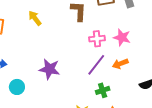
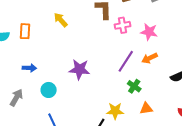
pink cross: (97, 39) -> (123, 25), moved
green cross: (103, 90) -> (134, 86), turned -32

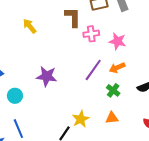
green cross: (134, 86) -> (113, 90), moved
yellow star: (115, 111) -> (81, 119), turned -30

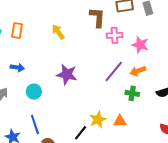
yellow arrow: (30, 26) -> (58, 32), moved
green cross: (113, 90) -> (132, 93), turned -32
orange triangle: (112, 118) -> (120, 121), moved

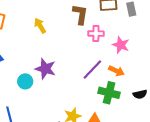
orange arrow: (138, 71) -> (116, 71), turned -140
cyan circle: (34, 92) -> (25, 81), moved
green cross: (132, 93) -> (109, 93), size x1.5

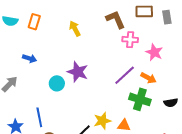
brown L-shape: (80, 14) -> (116, 19), turned -35

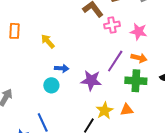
yellow arrow: (75, 29) -> (48, 41), moved
blue arrow: (30, 58) -> (62, 68), moved
purple star: (78, 72) -> (91, 80), moved

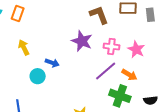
pink cross: (112, 25) -> (111, 46), moved
yellow arrow: (48, 41) -> (24, 47), moved
purple star: (91, 80) -> (82, 41), moved

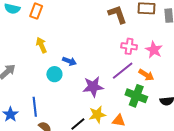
purple star: (82, 41) -> (93, 87), moved, turned -30

